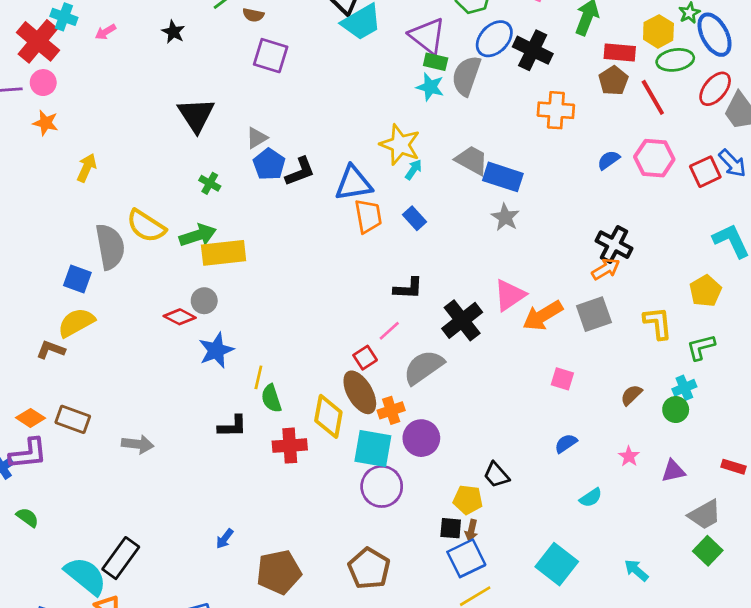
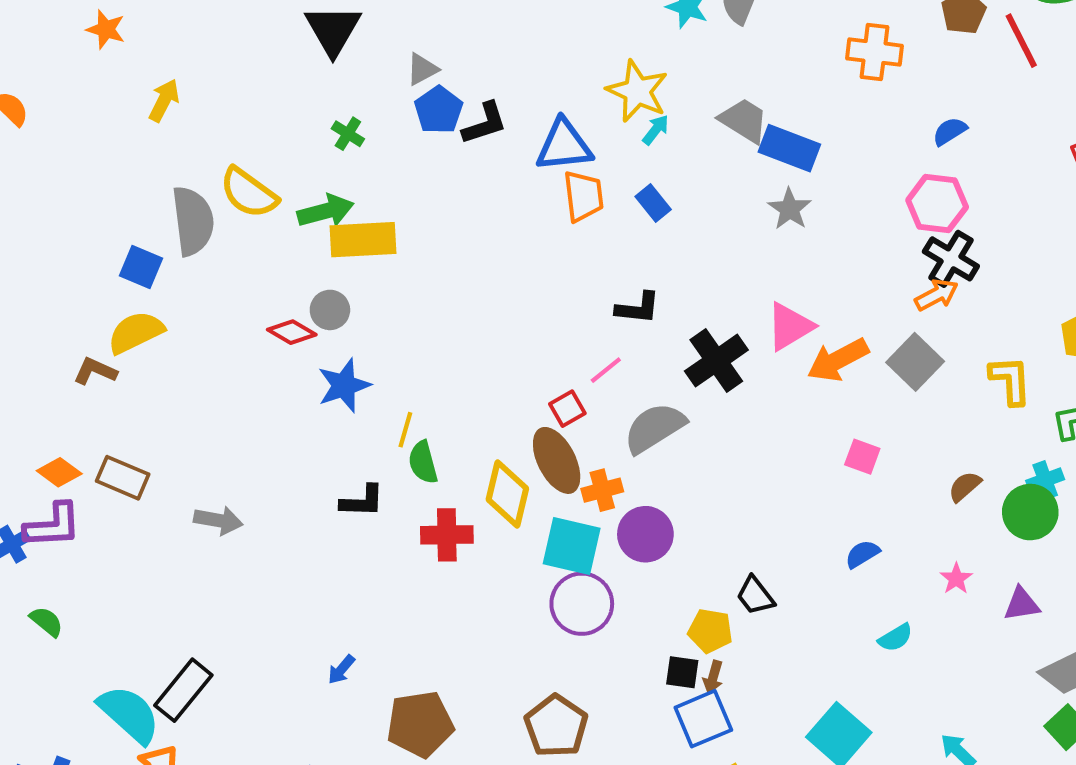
pink hexagon: (654, 158) -> (937, 204), moved
gray square: (594, 314) -> (915, 362), turned -30
green circle: (676, 410) -> (1030, 512), size x1.4

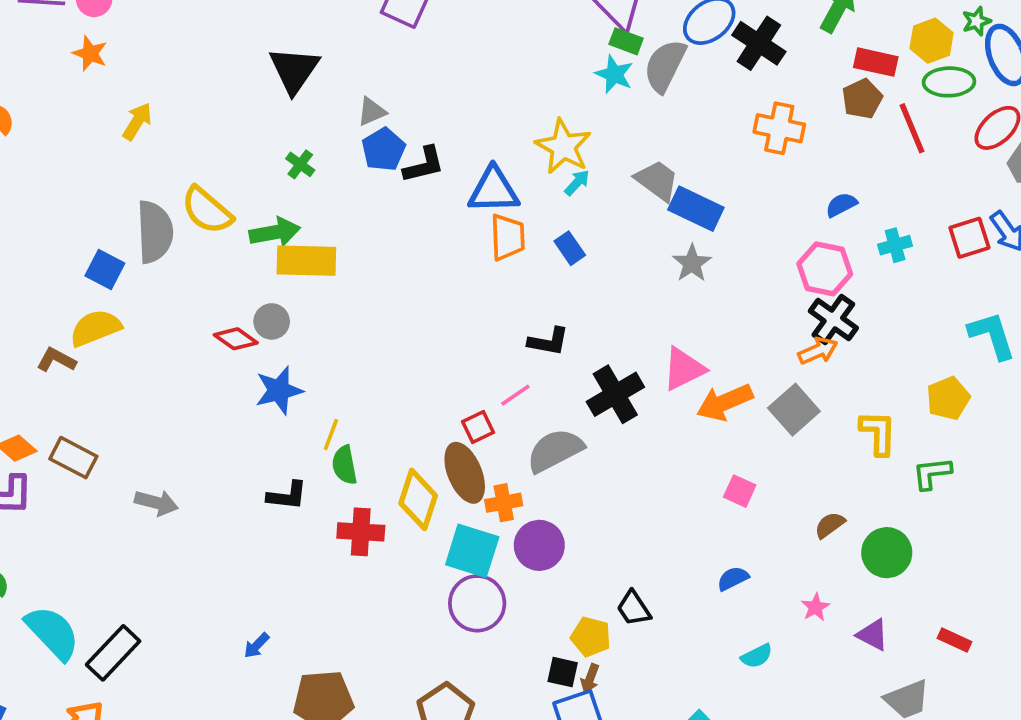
cyan cross: (1045, 480) -> (895, 245), moved
purple triangle: (1022, 604) -> (873, 635), turned 32
cyan semicircle: (129, 714) -> (53, 633), moved

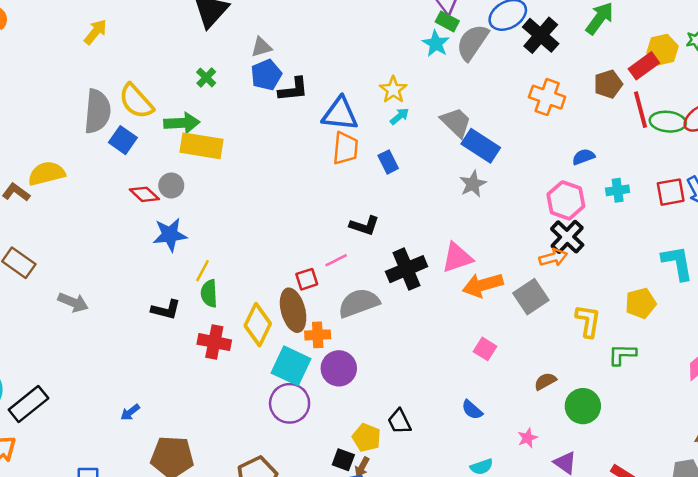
red rectangle: (876, 62) -> (644, 66), moved, turned -56
green ellipse: (949, 82) -> (668, 122), moved
yellow star: (563, 147) -> (393, 90), size x0.7
blue square: (105, 269) -> (123, 140), moved
blue semicircle: (733, 578) -> (472, 410), turned -120

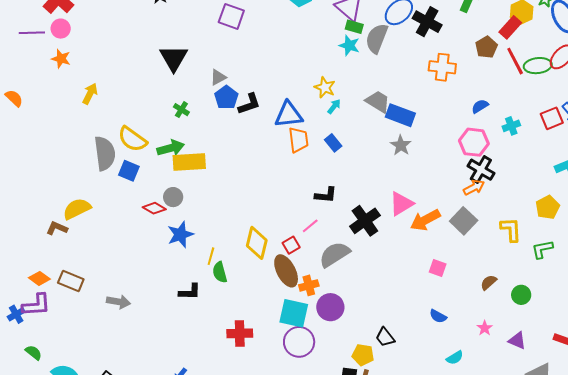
yellow diamond: (258, 325) -> (257, 243), moved
red cross: (214, 342) -> (240, 333), moved
green circle: (583, 406) -> (521, 295), size x0.7

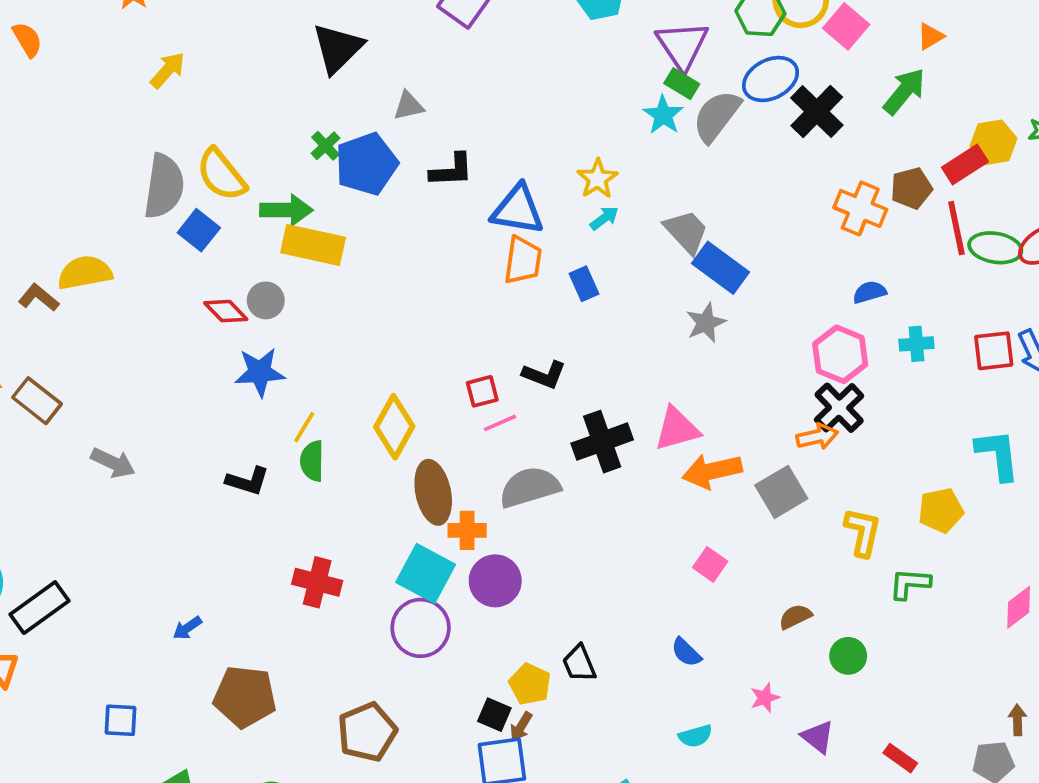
orange cross: (442, 67) -> (860, 208), moved
blue pentagon: (226, 97) -> (366, 164), moved, size x1.4
red square: (291, 245) -> (482, 391), moved

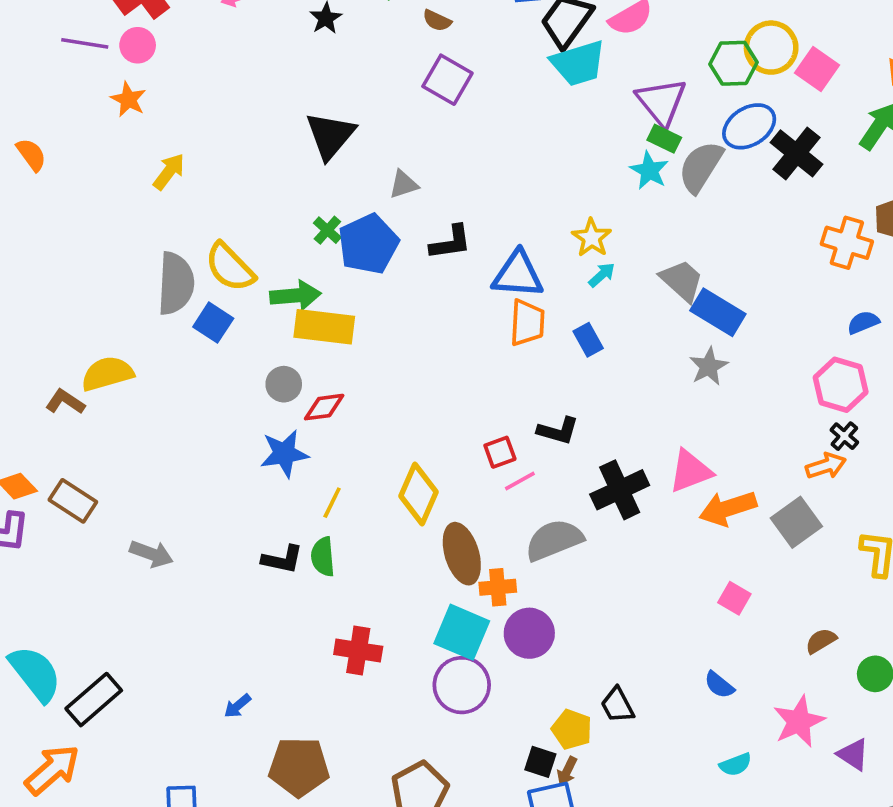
red diamond: (226, 311) -> (324, 407), moved, turned -48
black cross: (839, 408) -> (844, 436), size x0.6
green semicircle: (312, 461) -> (323, 557), moved
pink star: (765, 698) -> (799, 721), size x1.8

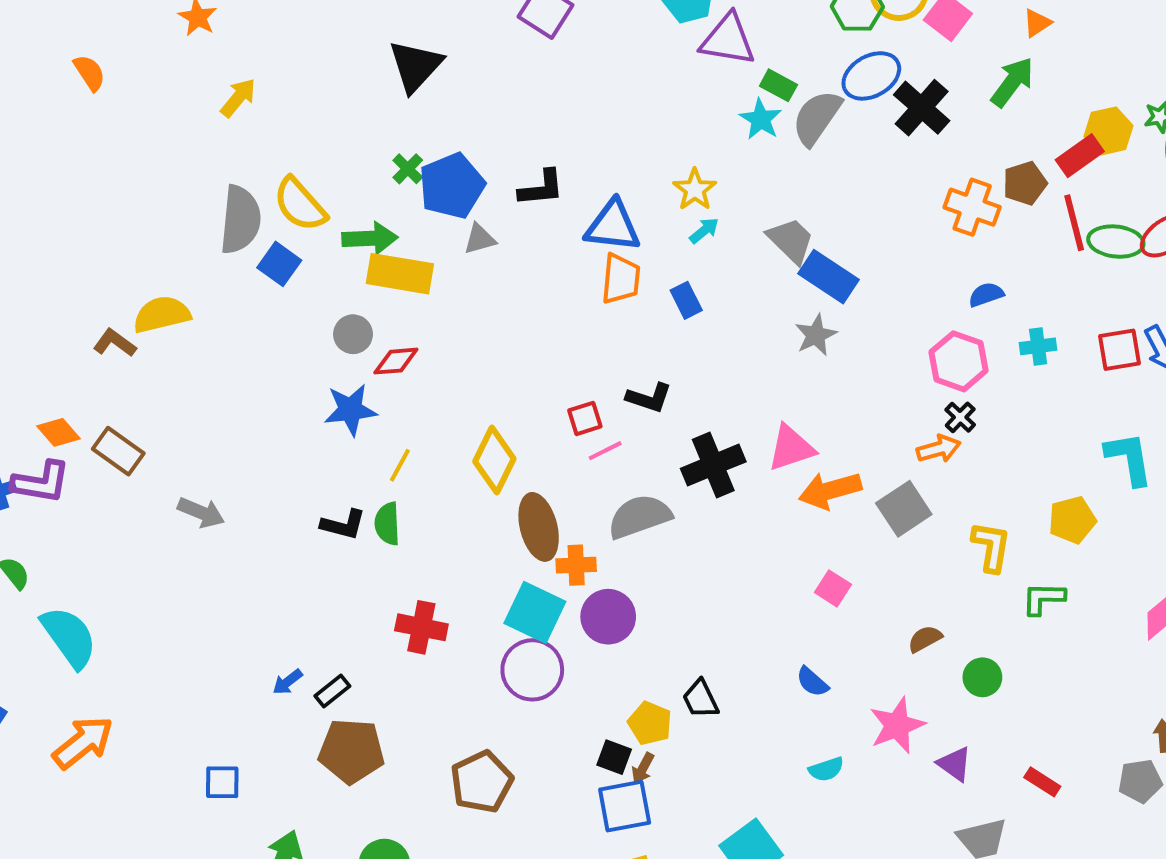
purple triangle: (661, 102) -> (728, 40), moved, turned -44
gray triangle: (404, 184) -> (480, 239), moved
black rectangle: (94, 700) -> (332, 691), moved, size x0.6

